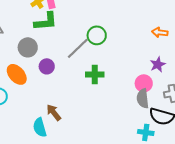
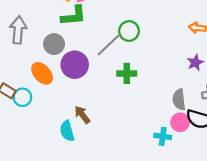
purple circle: (47, 66) -> (75, 65), size x1.6
pink circle: (144, 83) -> (180, 122), moved
cyan cross: (146, 132) -> (163, 136), moved

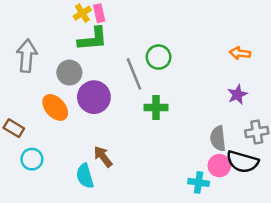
gray line: (108, 45) -> (134, 74), turned -68
cyan circle: (23, 97) -> (32, 159), moved

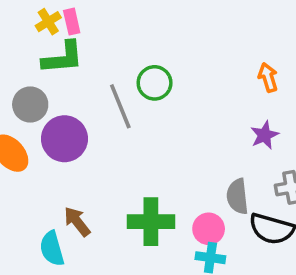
orange arrow: (240, 53) -> (268, 77), turned 66
green cross: (156, 107) -> (151, 222), moved, size x1.4
pink circle: (219, 166) -> (209, 229), moved

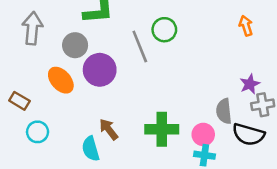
purple star: (264, 135) -> (250, 84), moved

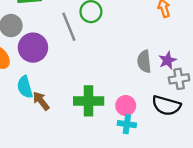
gray semicircle: (224, 111) -> (144, 61), moved
cyan semicircle: (91, 149) -> (25, 87), moved

